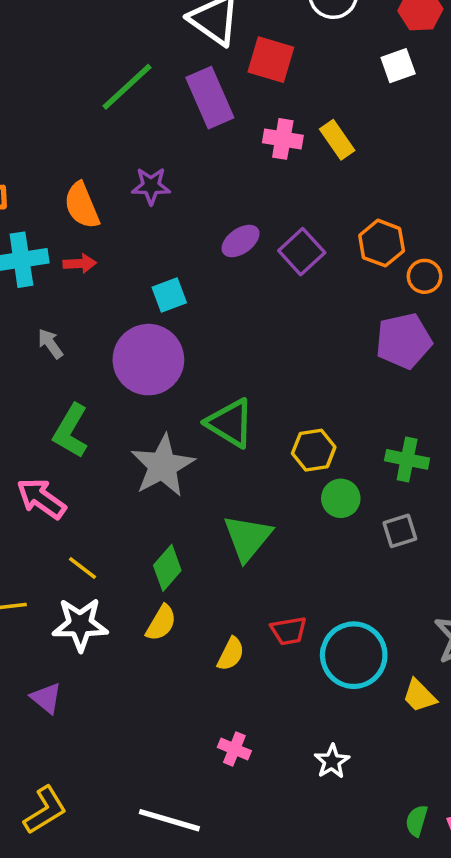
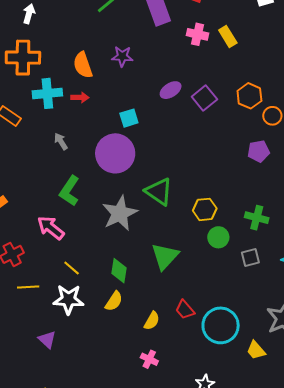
purple pentagon: (404, 341) -> (259, 151), size x0.7
green diamond: (167, 568) -> (119, 271), turned -35
red trapezoid: (289, 631) -> (185, 310), turned 55
pink cross: (234, 749) -> (149, 359), moved

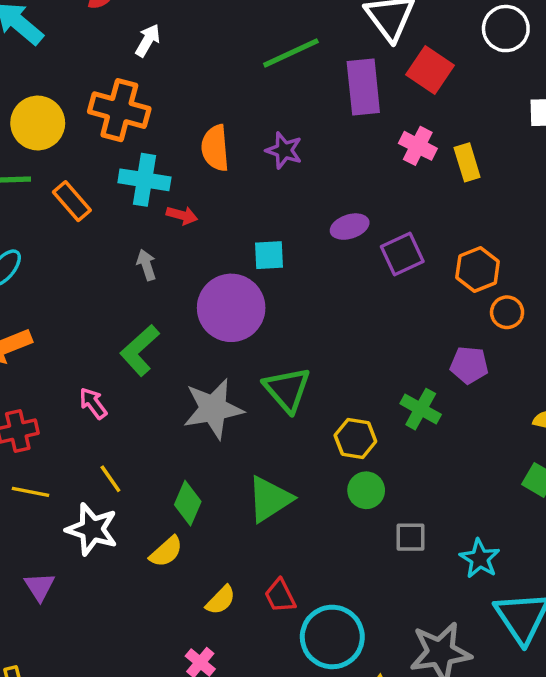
red arrow: (80, 97) -> (182, 215), moved
green cross: (257, 218) -> (421, 409), moved
pink arrow: (51, 228) -> (93, 403), size x0.7

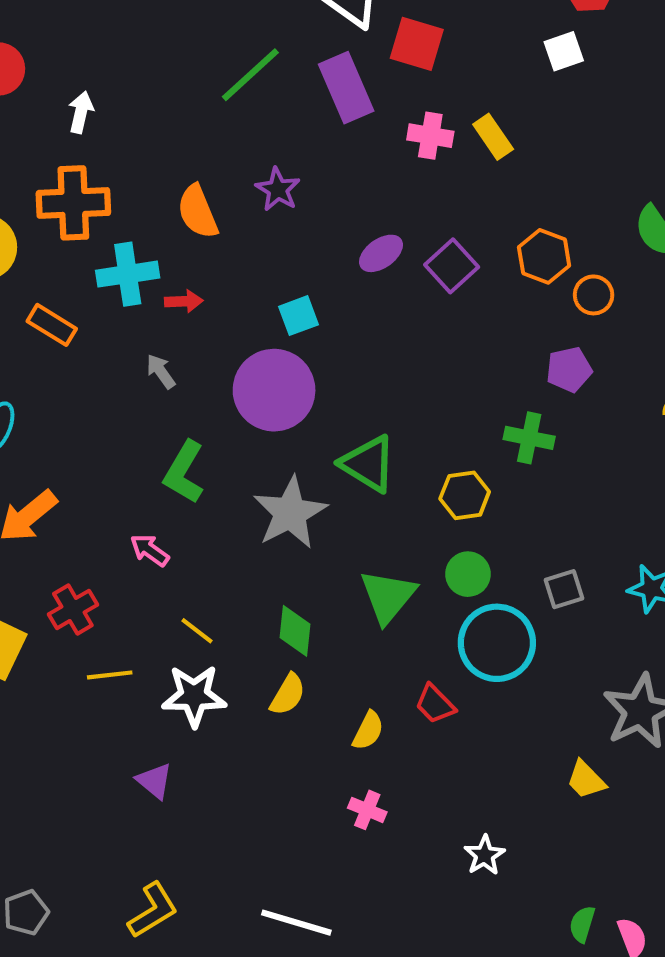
purple star: (284, 150) -> (278, 189), turned 30
green circle: (366, 490) -> (468, 574), moved
cyan circle: (332, 637) -> (497, 643), moved

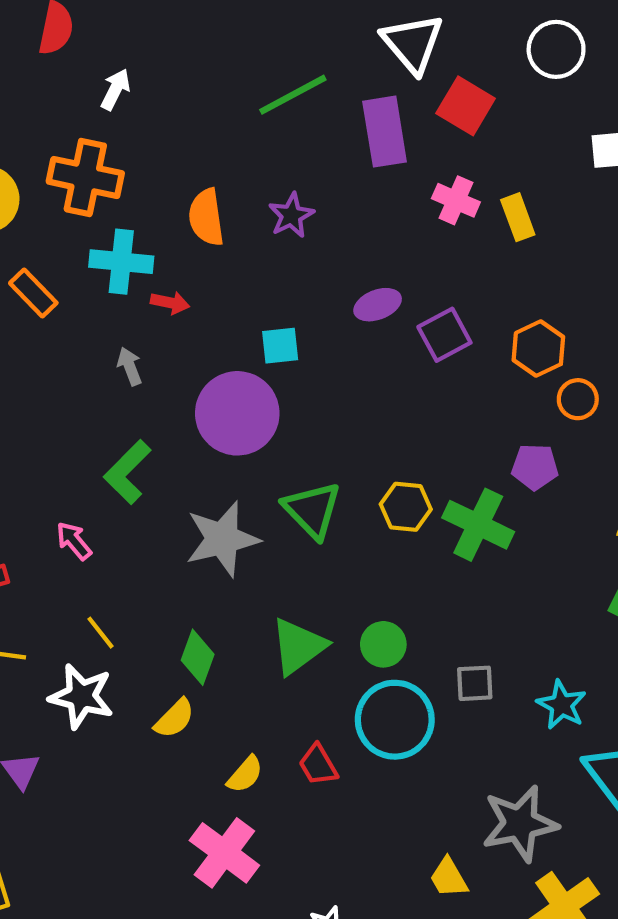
green cross: (529, 438) -> (478, 525), size x1.4
yellow hexagon: (465, 495) -> (406, 507), moved
pink cross: (367, 810) -> (224, 853), size x1.8

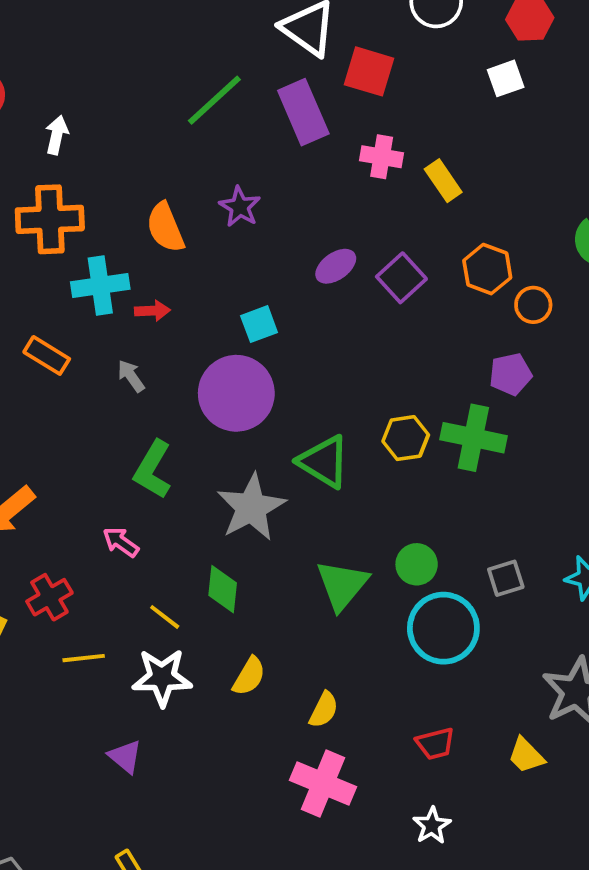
yellow rectangle: (518, 217) -> (443, 181), moved
orange rectangle: (33, 293) -> (47, 355), moved
green diamond: (198, 657) -> (223, 589), moved
red trapezoid: (318, 765) -> (435, 744), moved, turned -60

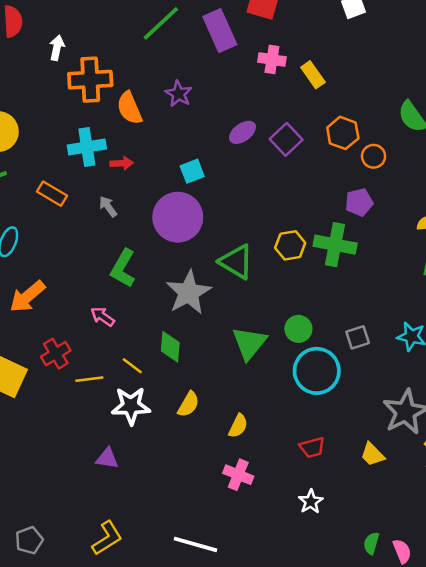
orange cross: (50, 219) -> (90, 80), moved
yellow line: (84, 658) -> (89, 379), moved
purple triangle: (125, 757) -> (107, 458), turned -30
pink cross: (323, 783) -> (238, 475), size x0.7

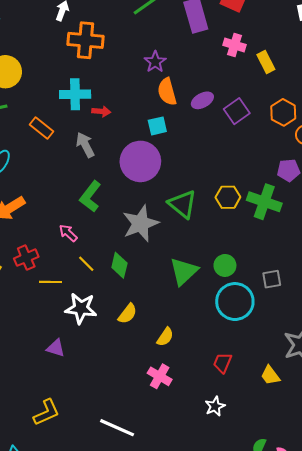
orange semicircle: (129, 108) -> (167, 92), moved
gray arrow: (108, 207) -> (85, 145), size x1.4
yellow line: (132, 366) -> (86, 264), moved
red trapezoid: (312, 447) -> (223, 363), turned 120

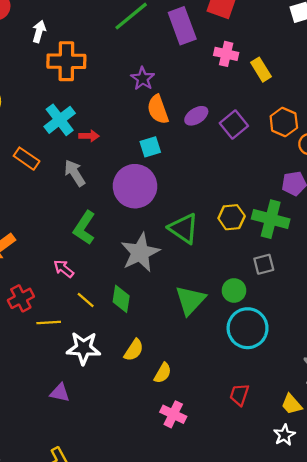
cyan cross: (75, 94) -> (60, 120), turned -32
gray square: (272, 279) -> (264, 264), moved
yellow semicircle: (165, 337) -> (163, 373), moved
white star: (215, 406) -> (284, 435), moved

